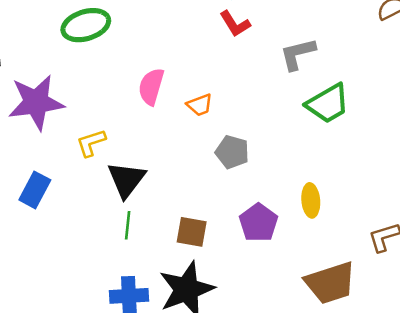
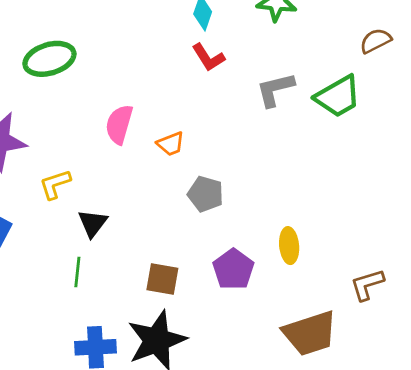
green trapezoid: (328, 104) -> (338, 96), moved
black triangle: (126, 179) -> (93, 223), size x0.7
green line: (128, 225) -> (77, 272), moved

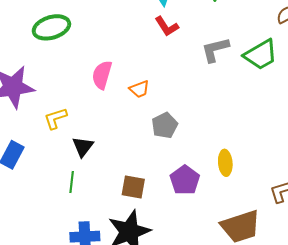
gray pentagon: (206, 194) -> (165, 125), turned 30

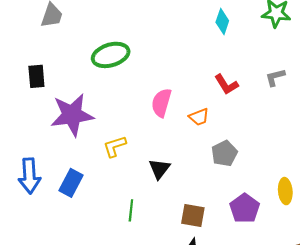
red L-shape: (167, 26) -> (226, 84), moved
gray L-shape: (215, 50) -> (275, 77), size x0.7
black triangle: (83, 147) -> (159, 169), moved

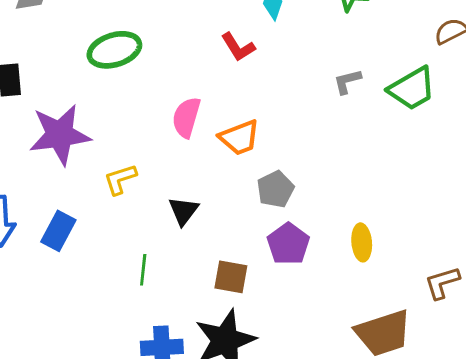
red L-shape: (226, 84) -> (238, 47), moved
orange trapezoid: (199, 117) -> (239, 138), size x1.4
purple pentagon: (245, 208) -> (288, 244), moved

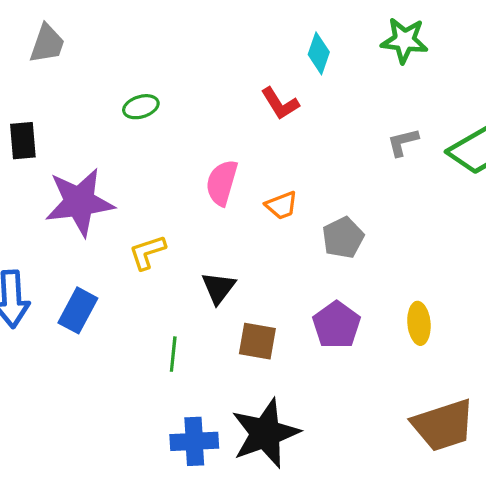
green ellipse: (114, 50) -> (141, 107), size x0.6
orange trapezoid: (239, 138) -> (282, 205), size x0.7
gray pentagon: (275, 189) -> (343, 238), moved
brown square: (231, 277) -> (257, 341), moved

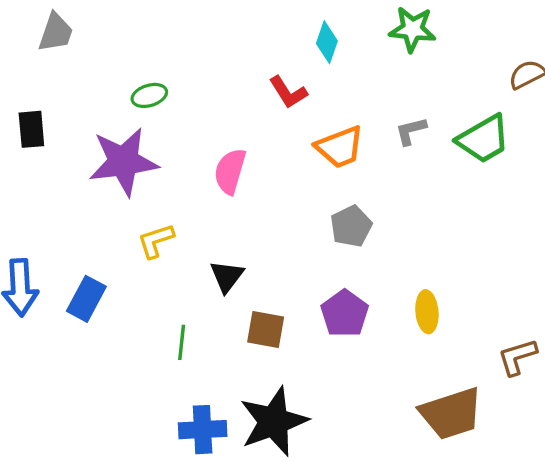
purple star: (79, 202) -> (123, 162), moved
orange trapezoid: (282, 205) -> (340, 147), moved, size x1.5

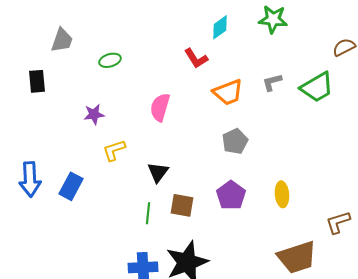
gray trapezoid: (56, 32) -> (62, 40), moved
cyan diamond: (327, 42) -> (220, 27), turned 35
purple star: (123, 162) -> (94, 114), moved, size x0.5
green line: (182, 342) -> (148, 213), moved

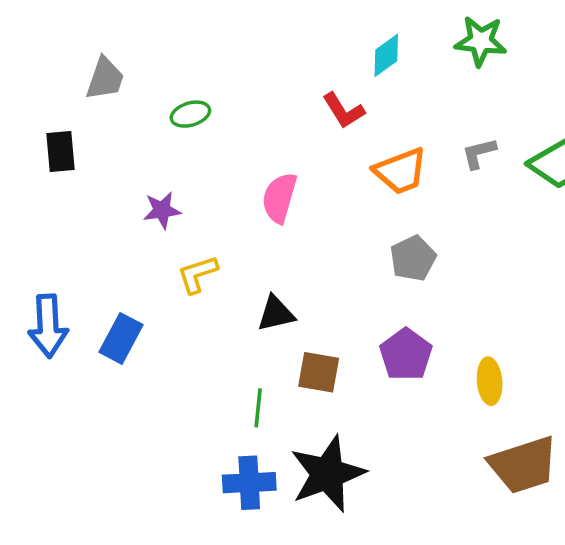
black triangle: (158, 172) -> (276, 314), turned 40
yellow ellipse: (282, 194) -> (490, 381), moved
green line: (148, 213) -> (258, 408), moved

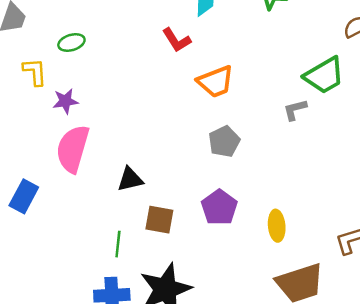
gray L-shape: (479, 153) -> (295, 110), moved
pink semicircle: (279, 198) -> (73, 149), moved, size x1.4
purple star: (162, 210) -> (65, 101), moved
yellow L-shape: (198, 274) -> (35, 72), moved, turned 104

